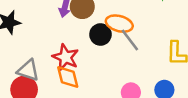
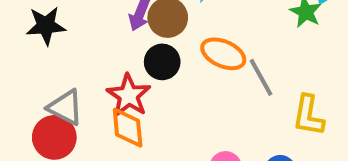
black circle: (100, 35) -> (162, 62), moved
gray line: (130, 40) -> (261, 77), moved

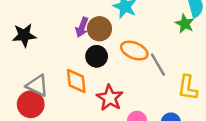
red star: (129, 95) -> (110, 98), moved
orange diamond: (128, 128) -> (76, 81), moved

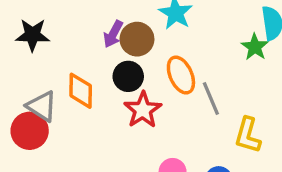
orange ellipse: (134, 51) -> (181, 75), turned 36
orange diamond: (76, 81) -> (81, 91), moved
red star: (110, 98) -> (143, 110), moved

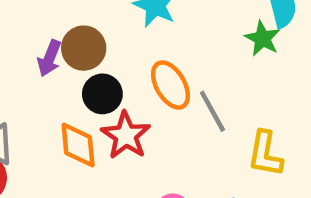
purple arrow: (113, 34) -> (49, 58), moved
brown circle: (137, 39) -> (84, 48), moved
orange diamond: (81, 91) -> (78, 145), moved

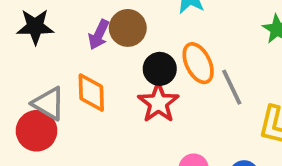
black circle: (102, 94) -> (160, 69), moved
orange diamond: (78, 145) -> (91, 93), moved

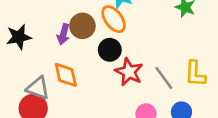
orange ellipse: (198, 63) -> (114, 19), moved
gray line: (232, 87) -> (164, 78), moved
red star: (158, 103) -> (129, 72), moved

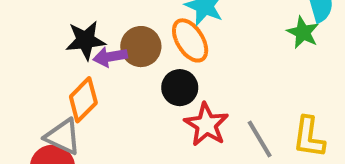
purple arrow: (63, 34) -> (110, 57), turned 60
black star: (19, 37) -> (86, 40), moved
orange diamond: (66, 75) -> (83, 100), moved, turned 52

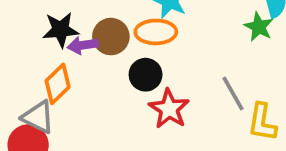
orange ellipse: (190, 40) -> (156, 32), turned -60
gray line: (260, 139) -> (233, 93), moved

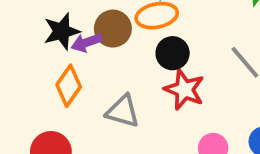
black circle: (146, 75) -> (173, 53), moved
gray triangle: (38, 117) -> (123, 111), moved

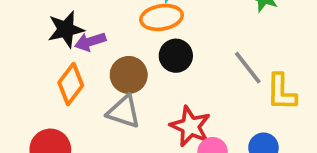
brown circle: (113, 29) -> (129, 75), moved
red star: (184, 90) -> (190, 126), moved

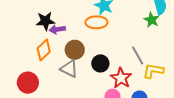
black circle: (176, 56) -> (100, 63), moved
yellow L-shape: (281, 92) -> (153, 71), turned 90
red star: (190, 126) -> (121, 78), moved

